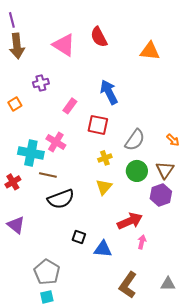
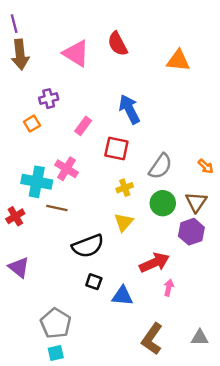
orange square: (15, 104) -> (32, 124), moved
black semicircle: (61, 199) -> (88, 246), moved

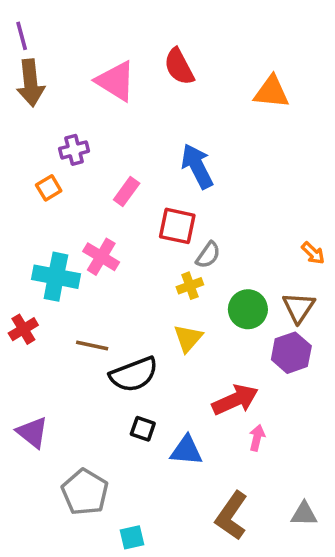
gray semicircle: (160, 166) -> (208, 255), moved, size x0.7
brown line: (57, 208) -> (92, 345), moved
purple triangle: (19, 267) -> (32, 432), moved
cyan square: (56, 353) -> (132, 537), moved

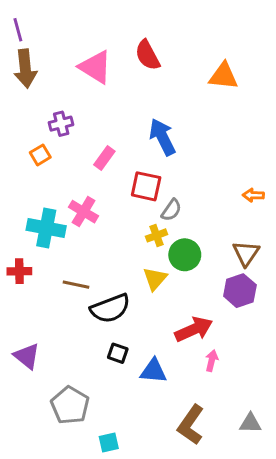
orange arrow: (313, 253) -> (253, 195), moved, turned 138
green circle: (248, 309) -> (185, 255), moved
red cross: (23, 329) -> (19, 271), turned 30

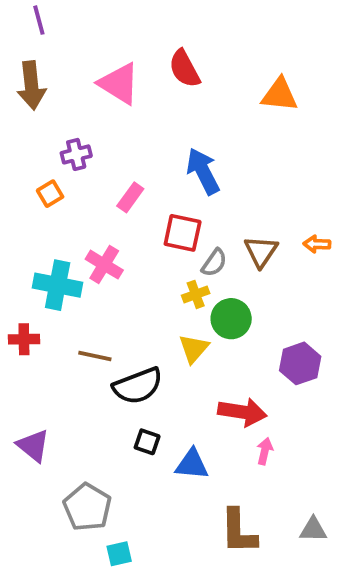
purple line: (18, 30) -> (39, 20), moved
brown triangle: (246, 253) -> (261, 252), moved
red arrow: (194, 329) -> (242, 412), turned 33
brown L-shape: (191, 425) -> (239, 531), turned -36
cyan square: (109, 443) -> (119, 554), moved

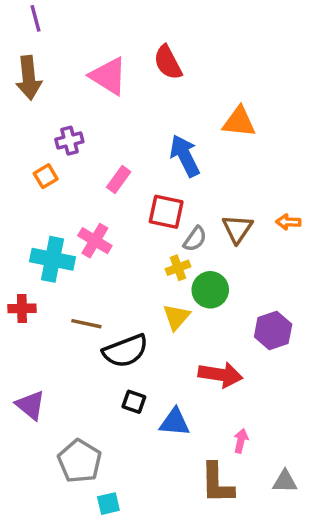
orange triangle: (280, 95) -> (239, 122), moved
pink arrow: (265, 451) -> (241, 441), moved

